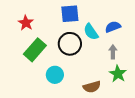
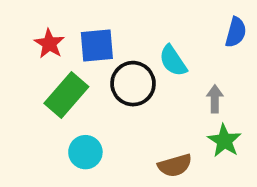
blue square: (70, 14) -> (97, 46), moved
blue semicircle: (113, 27) -> (236, 32), moved, turned 126
cyan circle: (55, 75) -> (85, 152), moved

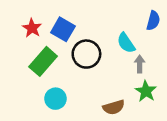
blue square: (97, 46) -> (63, 29), turned 35
cyan semicircle: (173, 61) -> (126, 43), moved

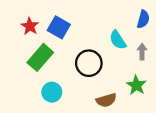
black circle: (86, 54) -> (89, 63), moved
gray arrow: (140, 64) -> (142, 52), moved

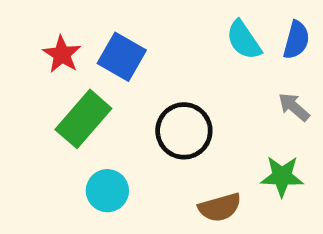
cyan semicircle: (118, 40) -> (244, 40), moved
gray arrow: (142, 52) -> (294, 107), turned -49
green star: (136, 85) -> (282, 176), turned -30

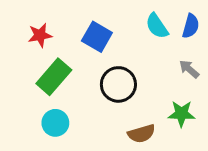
red star: (62, 54) -> (40, 35), turned 30
blue square: (122, 57) -> (97, 37), moved
cyan circle: (107, 191) -> (55, 123), moved

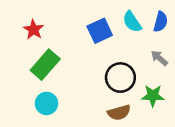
red star: (40, 35) -> (34, 30), turned -30
blue square: (97, 37) -> (100, 31), moved, turned 35
black circle: (118, 84) -> (120, 78), moved

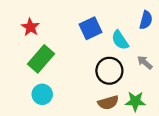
cyan semicircle: (132, 22) -> (120, 40), moved
gray arrow: (159, 58) -> (145, 62), moved
green star: (153, 96) -> (135, 101), moved

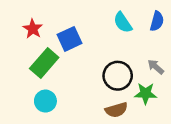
blue square: (91, 28) -> (69, 39), moved
cyan semicircle: (120, 40) -> (123, 22), moved
green star: (135, 101) -> (146, 93), moved

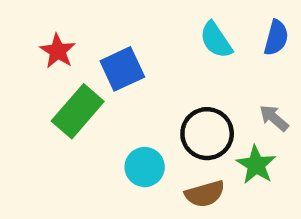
green star: (146, 93) -> (256, 165), turned 30
cyan circle: (45, 101) -> (145, 167), moved

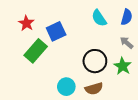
gray arrow: (274, 118) -> (127, 43), moved
green star: (256, 165) -> (123, 66), moved
cyan circle: (145, 167) -> (66, 87), moved

